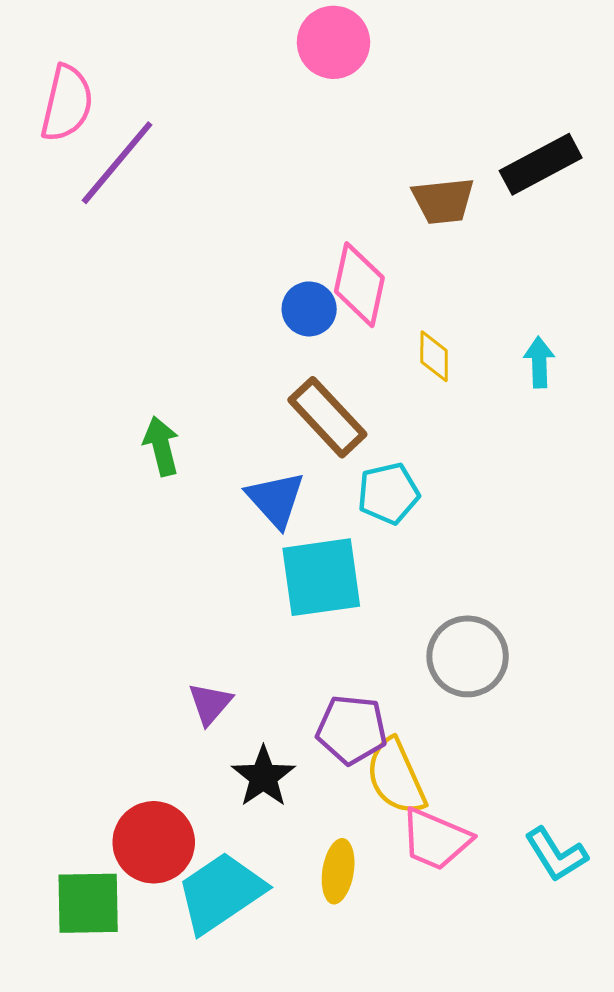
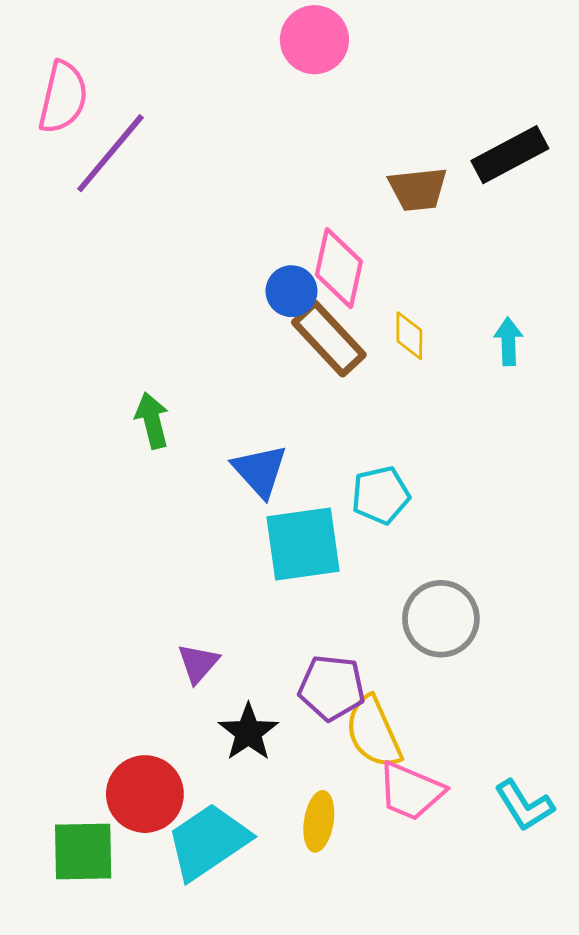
brown rectangle: (327, 417) -> (329, 339), moved
cyan pentagon: (388, 493) -> (381, 495), moved

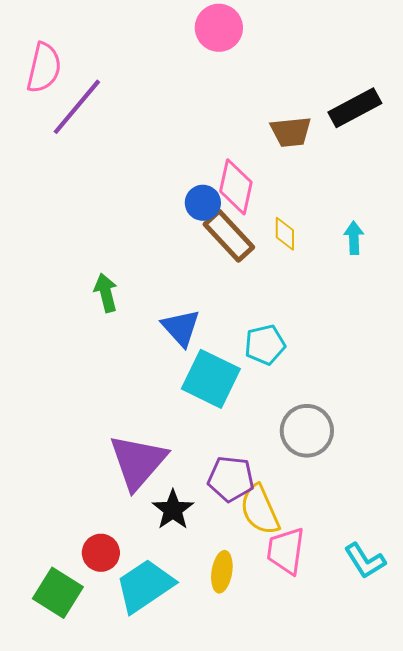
cyan square: (303, 544) -> (211, 379), turned 34
purple triangle: (198, 663) -> (138, 462), size x2.0
pink trapezoid: (411, 791) -> (286, 551), turned 75
red circle: (145, 794) -> (101, 553), size x0.7
green square: (83, 851) -> (58, 593), turned 33

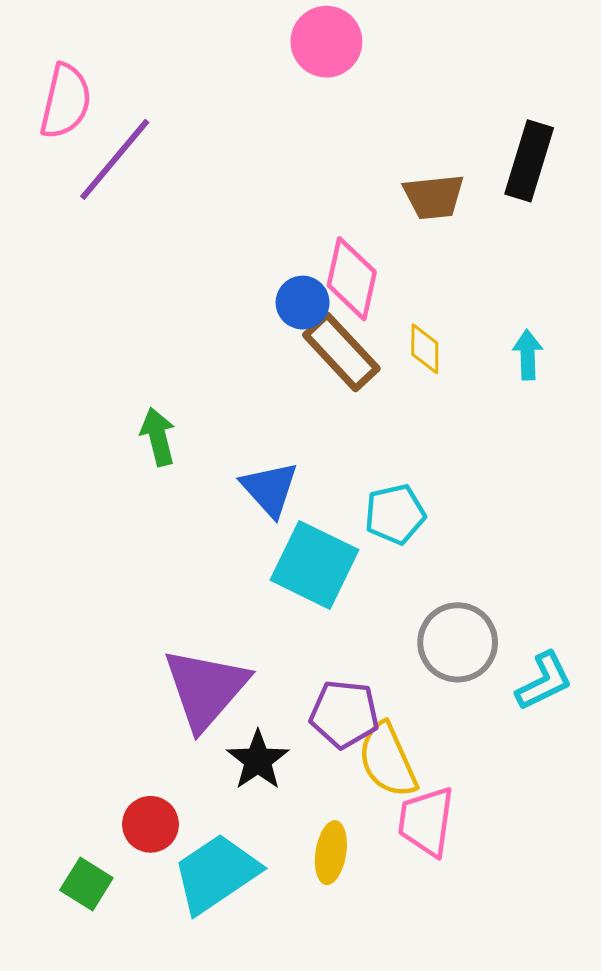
black rectangle: (355, 108) -> (529, 161), turned -45
cyan L-shape: (365, 561) -> (544, 681), moved, turned -84
green square: (58, 593) -> (86, 884), size x0.7

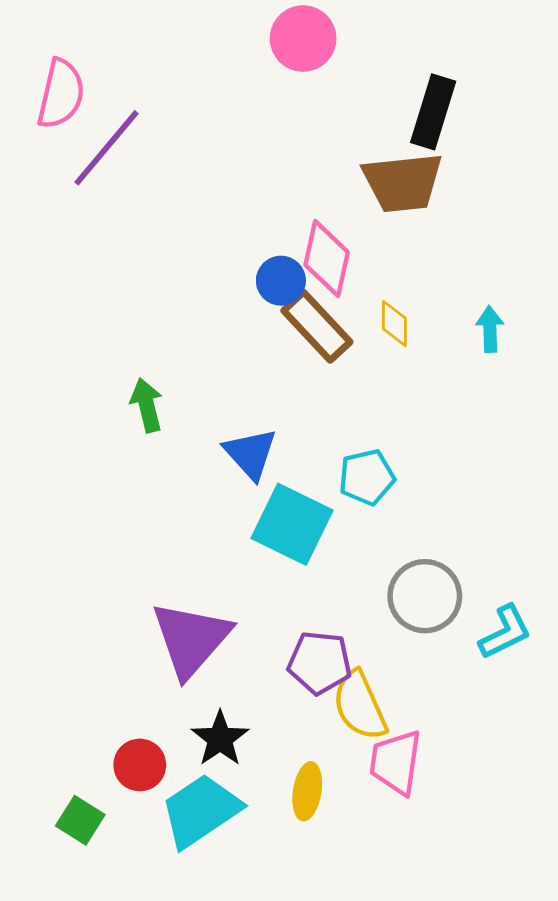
black rectangle: (529, 161) -> (433, 112), moved
brown trapezoid: (434, 197) -> (403, 182), size x1.4
black star: (258, 760) -> (220, 739), moved

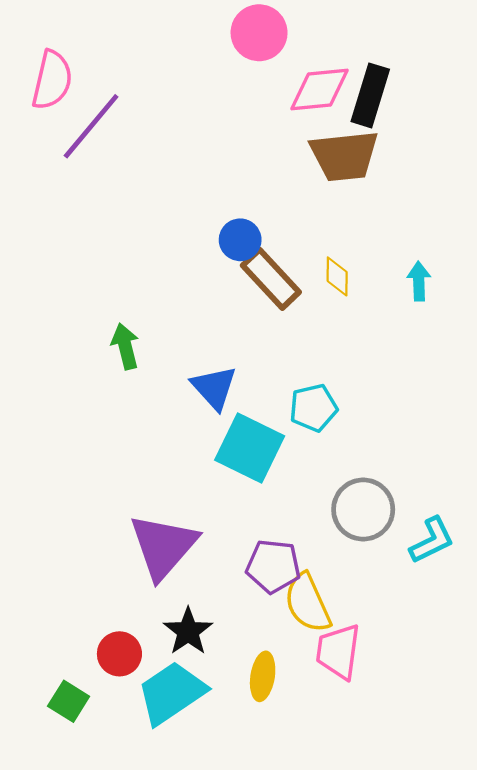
pink diamond: (327, 259) -> (319, 90), moved, turned 72

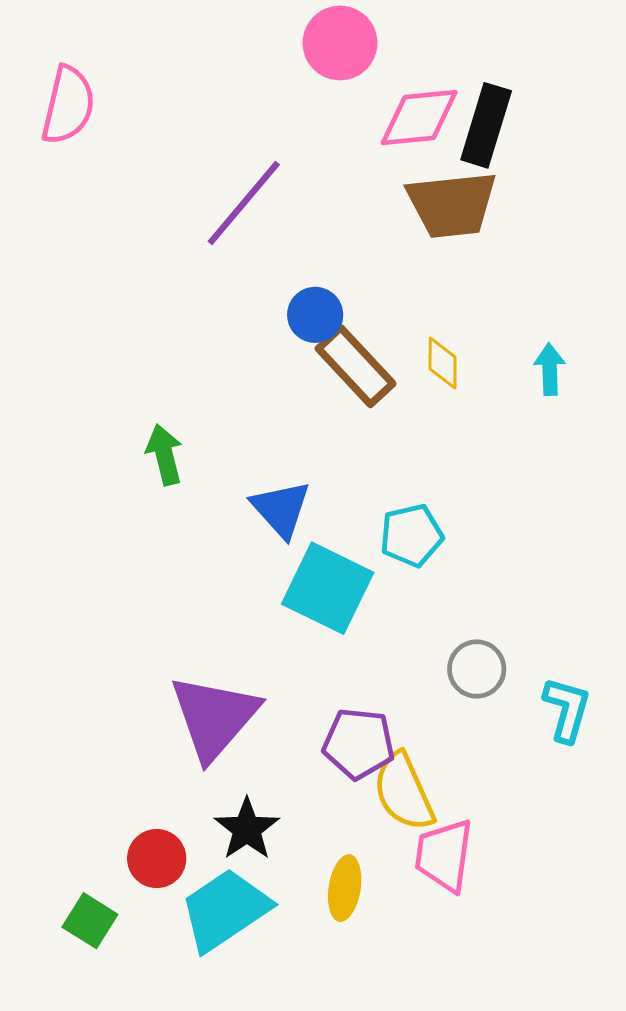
purple line: (91, 126) -> (244, 203), moved
gray circle: (363, 510) -> (477, 669), size x0.7
cyan L-shape: (432, 540) -> (567, 709), turned -48

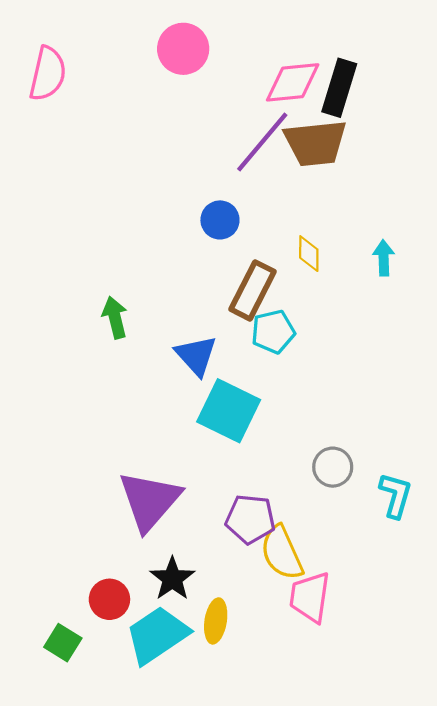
pink circle: (340, 43) -> (183, 49), moved
purple line: (244, 203) -> (262, 142), moved
brown rectangle: (356, 366) -> (253, 290), moved, turned 70
cyan pentagon: (411, 535) -> (273, 332), moved
yellow ellipse: (345, 888) -> (216, 621), moved

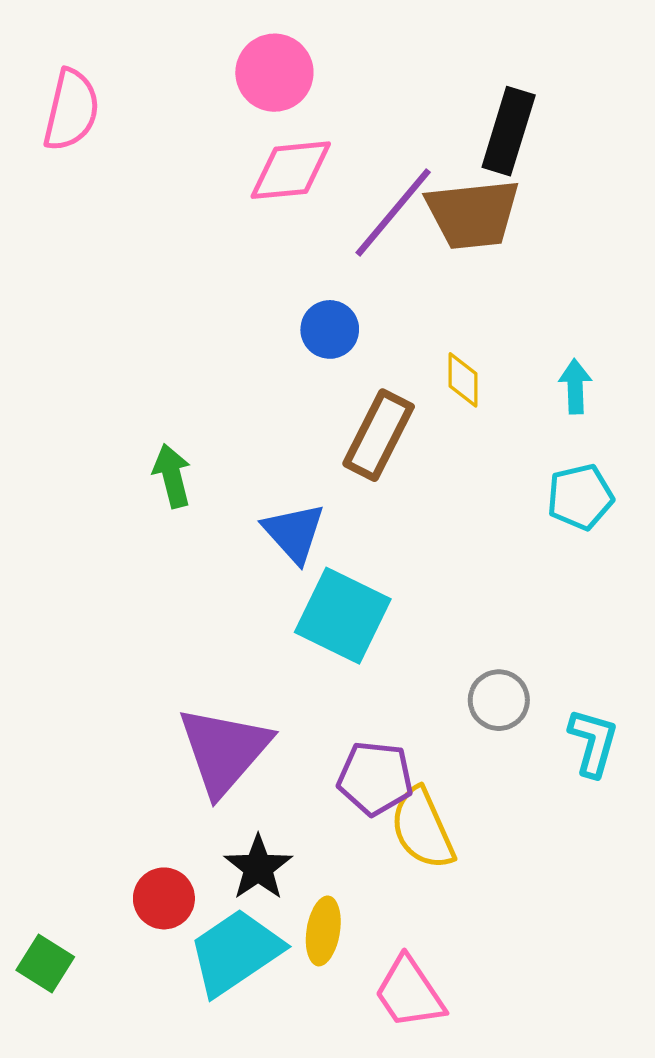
pink diamond: (293, 82) -> (291, 170), moved
cyan pentagon: (273, 332) -> (580, 497), moved
pink trapezoid: (310, 597) -> (409, 993), moved, turned -42
green square: (63, 643) -> (45, 963), moved

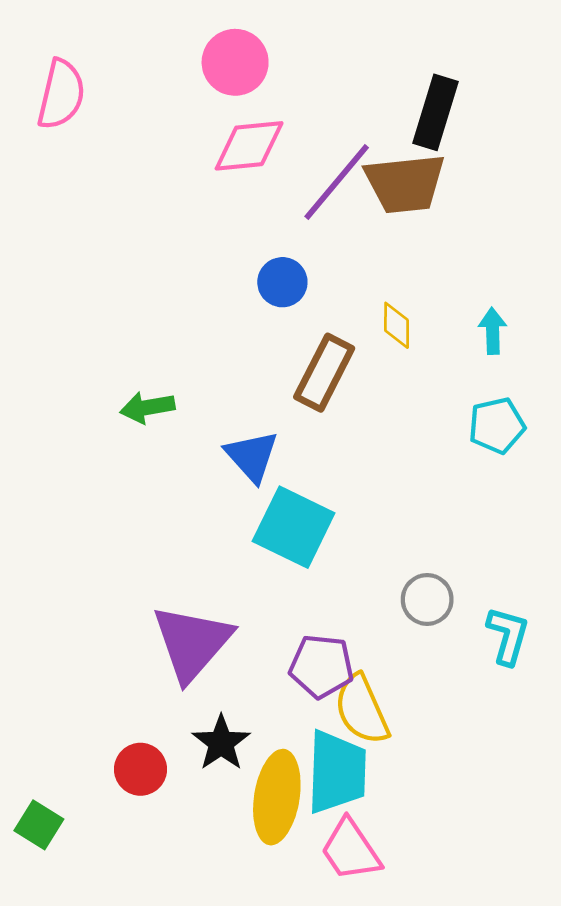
green arrow: (172, 476) -> (147, 407), turned -86
yellow ellipse: (323, 931) -> (277, 797), size x1.6
cyan trapezoid: (235, 952) -> (337, 772), moved, turned 126

